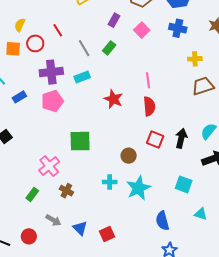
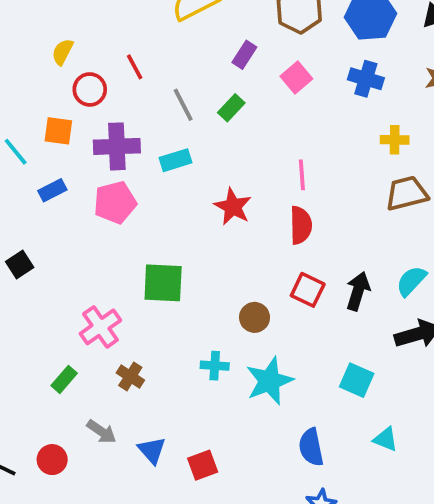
orange square: (13, 49) -> (58, 131), moved

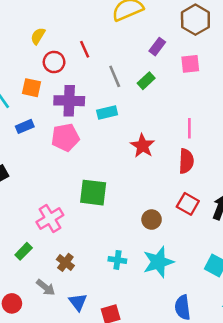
pink square: (296, 78) -> (190, 64), turned 30
cyan cross: (215, 366) -> (117, 260), moved
brown cross: (130, 376) -> (65, 262), moved

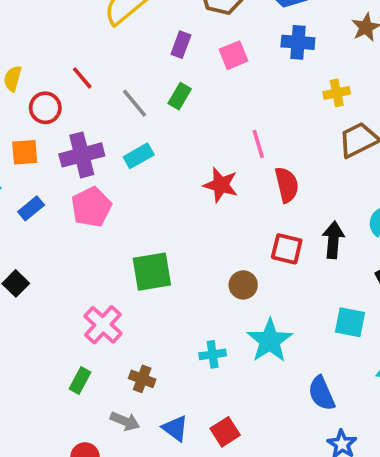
red star: (143, 146) -> (221, 185), moved
red semicircle: (186, 161) -> (287, 185), moved

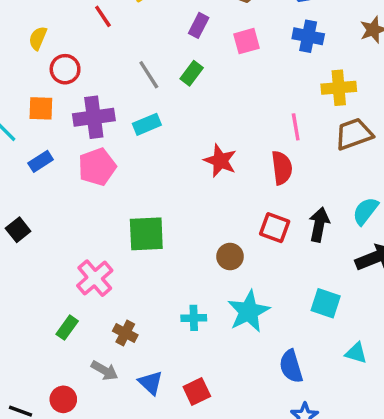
red line: (82, 78) -> (103, 16), moved
yellow cross: (337, 93) -> (339, 88), size x1.4
pink line: (258, 144) -> (296, 127), moved

